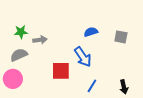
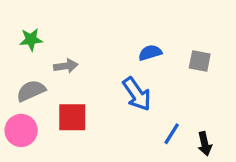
green star: (21, 32) -> (31, 39), moved
red square: (61, 71) -> (72, 117), moved
blue line: (92, 86) -> (172, 134), moved

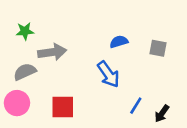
gray arrow: (66, 66) -> (52, 52), size x1.5
red square: (72, 117) -> (63, 107), moved
black arrow: (205, 144) -> (162, 113), turned 48

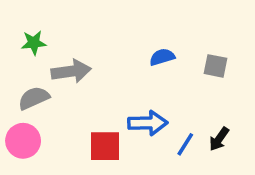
blue arrow: (108, 74) -> (148, 123), moved, turned -56
red square: (63, 107) -> (105, 146), moved
black arrow: (162, 113) -> (219, 139), moved

